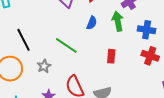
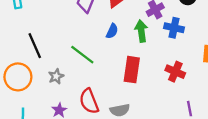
blue cross: (147, 30) -> (174, 28), moved
red rectangle: (111, 56) -> (132, 70), size x1.6

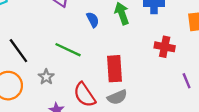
blue semicircle: (112, 31) -> (93, 20), turned -40
red rectangle: (132, 70) -> (114, 69), moved

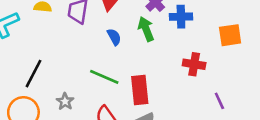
green line: (68, 50) -> (104, 77), moved
black line: (18, 51) -> (33, 74), turned 65

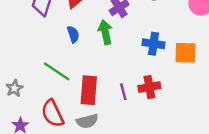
blue cross: (181, 17) -> (153, 44), moved
red cross: (194, 64) -> (149, 87), moved, turned -30
purple line: (219, 101) -> (123, 92), moved

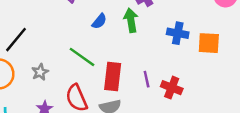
blue semicircle: (73, 34) -> (99, 21), turned 56
red cross: (149, 87) -> (172, 88), moved, turned 30

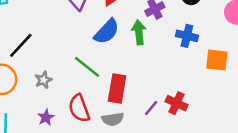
blue semicircle: (99, 21) -> (107, 32), size x1.6
blue cross: (178, 33) -> (187, 36), moved
purple line: (147, 79) -> (151, 108), moved, turned 49

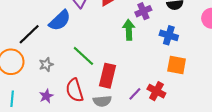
blue semicircle: (107, 32) -> (60, 20), moved
orange square: (217, 60) -> (177, 65), moved

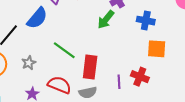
green arrow: (129, 30) -> (106, 20), turned -132
red semicircle: (75, 90) -> (59, 85), turned 135
purple line: (135, 94) -> (119, 82), turned -40

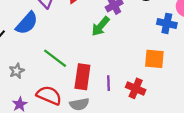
blue cross: (146, 21) -> (167, 23), moved
purple line: (119, 82) -> (108, 83), moved

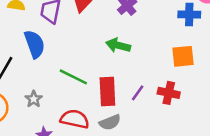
blue semicircle: (27, 23) -> (35, 44), turned -50
green arrow: (100, 26) -> (118, 45), moved, turned 75
purple line: (108, 83) -> (138, 93), turned 48

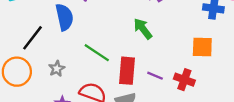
green arrow: (118, 45) -> (143, 29), turned 30
purple line: (138, 93) -> (155, 76), turned 70

